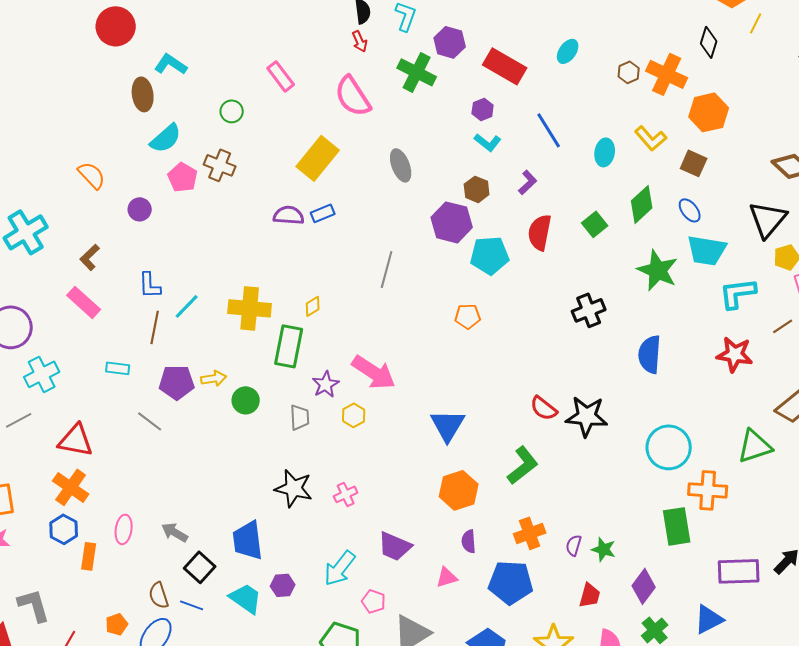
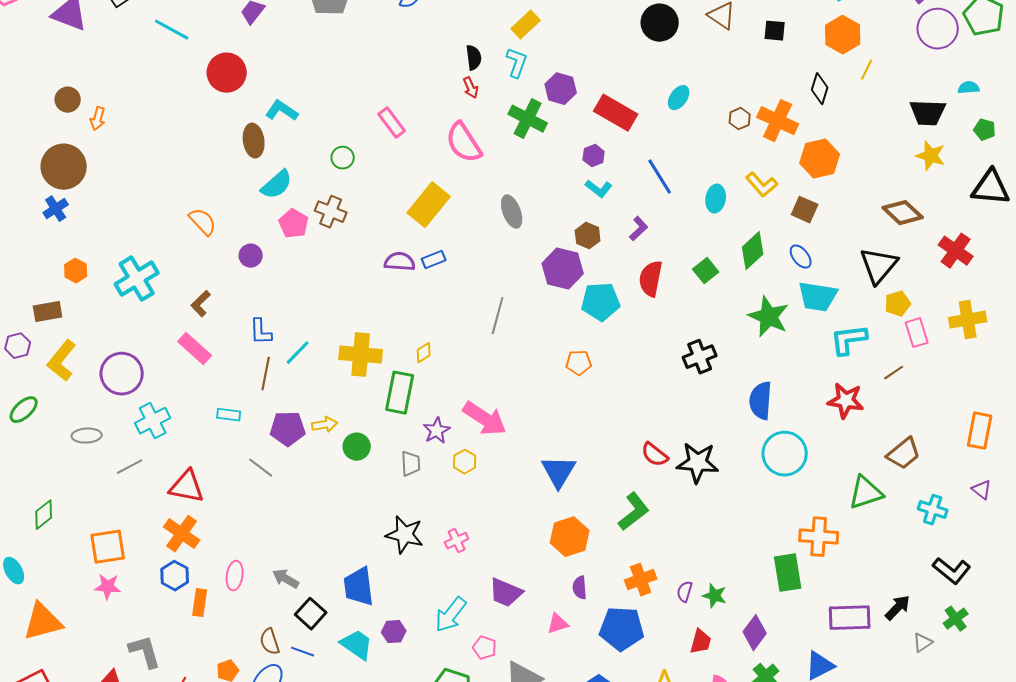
cyan circle: (669, 447) -> (785, 454), moved

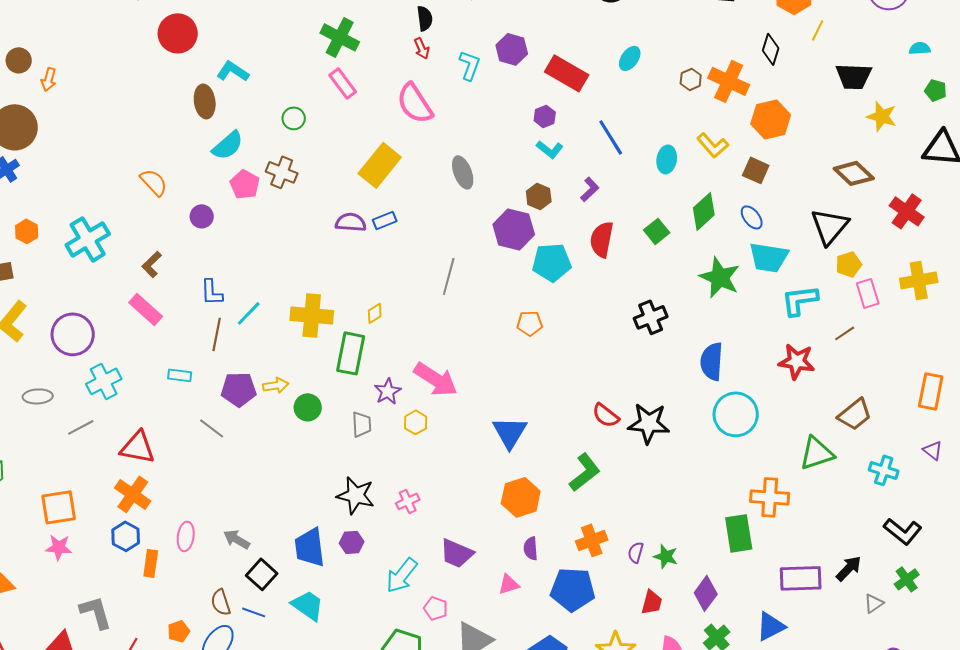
cyan L-shape: (517, 63) -> (470, 65), moved
black trapezoid: (928, 113) -> (854, 76), moved
green cross: (528, 119) -> (340, 37), moved
purple hexagon: (394, 632) -> (352, 542), moved

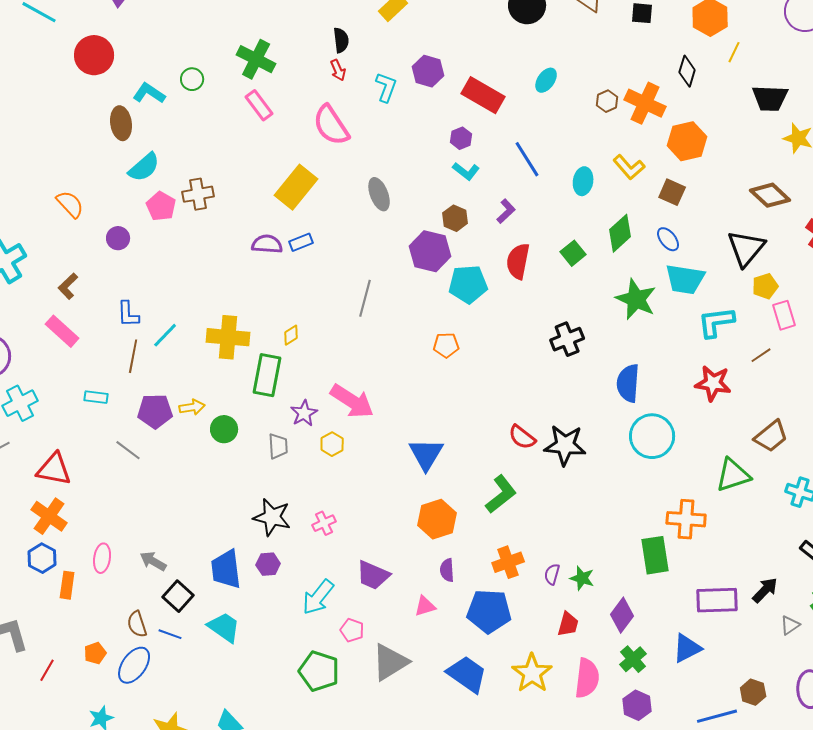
green circle: (294, 118) -> (192, 79), moved
brown cross: (282, 172) -> (198, 194), turned -32

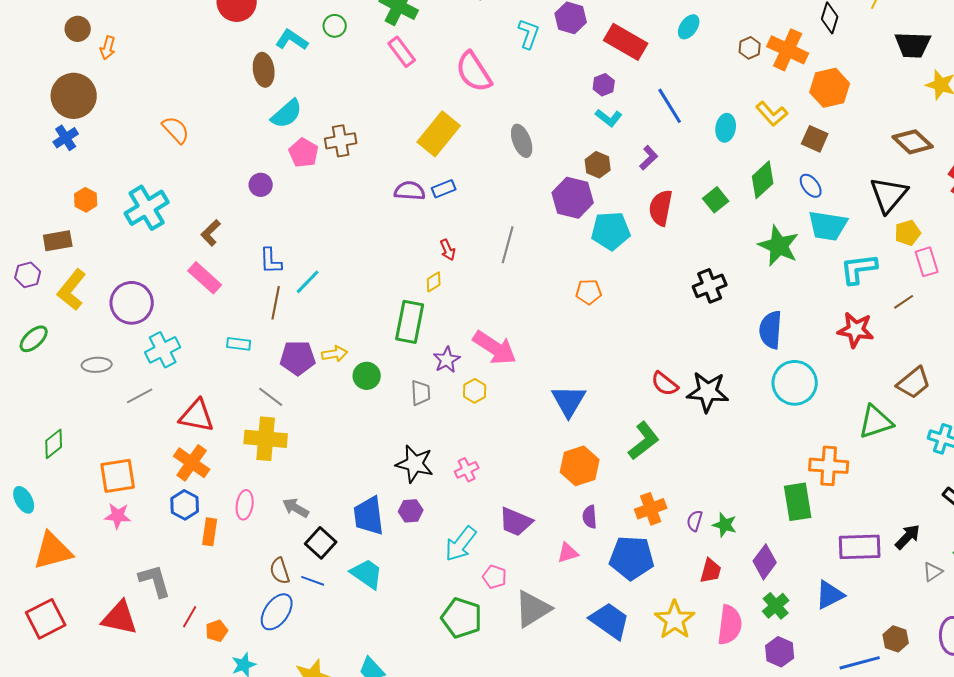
red arrow: (338, 70) -> (448, 250), moved
orange semicircle: (70, 204) -> (176, 130), moved
yellow cross: (228, 337) -> (266, 439), moved
orange pentagon: (95, 653) -> (217, 631), moved

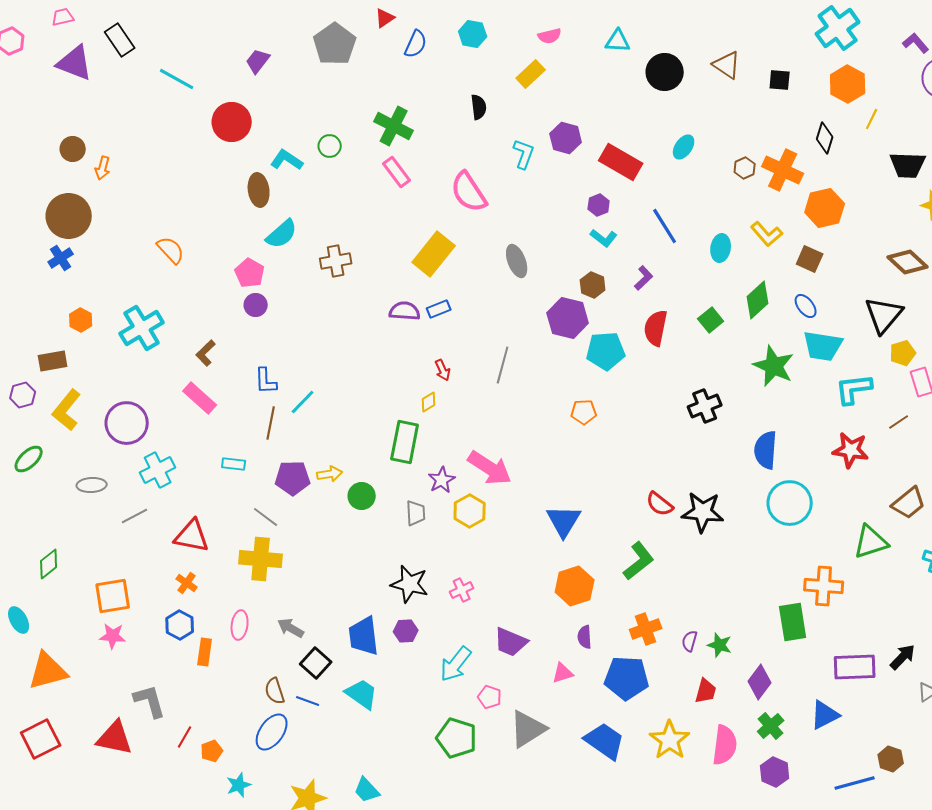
pink pentagon: (304, 153) -> (250, 273), moved
yellow hexagon: (475, 391) -> (470, 511), size x1.4
orange cross: (192, 463) -> (187, 583), size x0.6

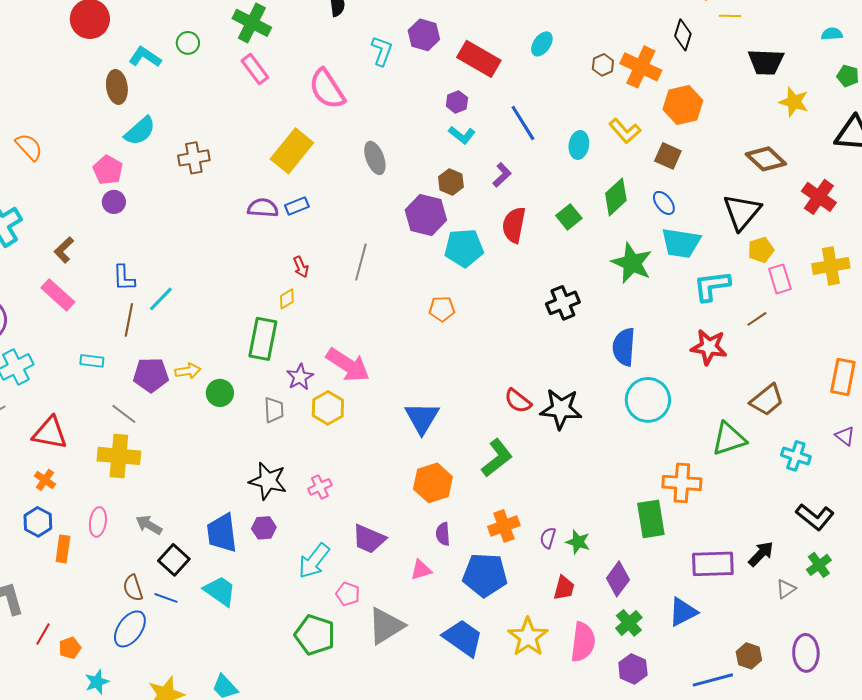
yellow line: (872, 119) -> (730, 16), turned 65

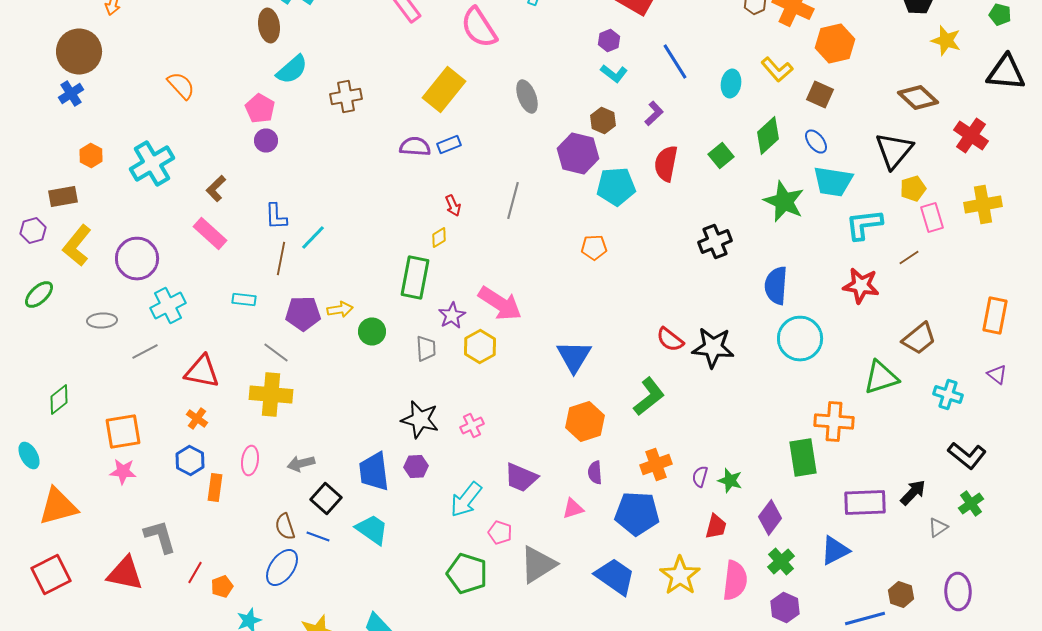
gray arrow: (149, 525) -> (301, 464), turned -44

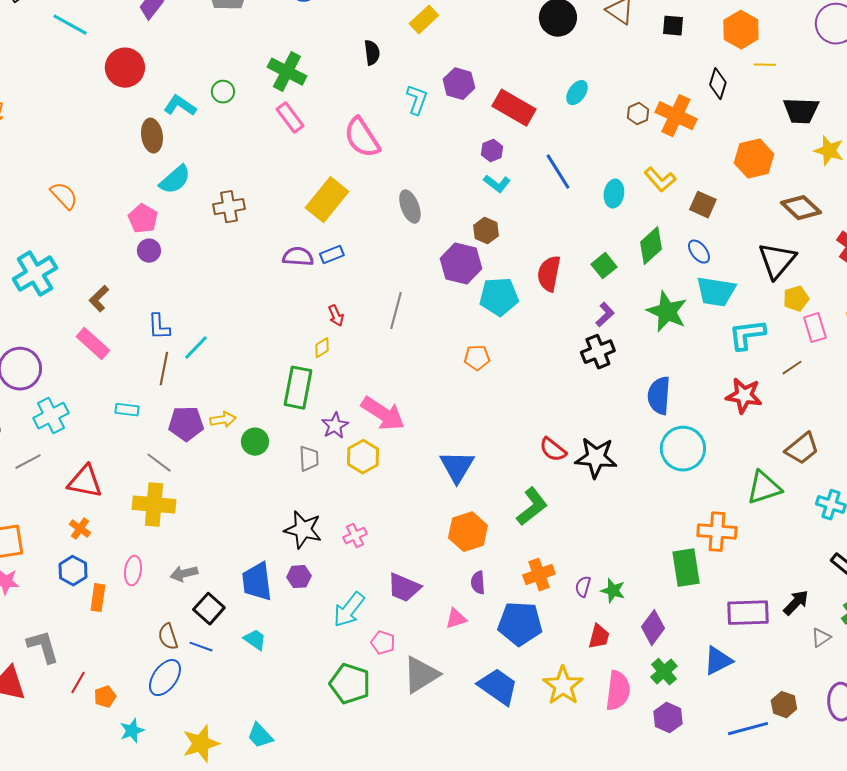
orange hexagon: (835, 44) -> (754, 159), moved
purple L-shape: (654, 114) -> (605, 315), moved
cyan trapezoid: (372, 530) -> (255, 640), size x0.7

